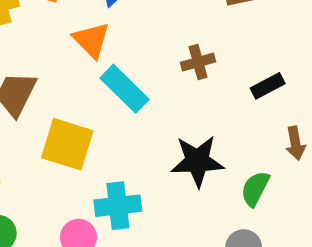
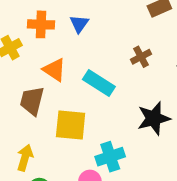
orange triangle: (91, 40) -> (54, 70), moved

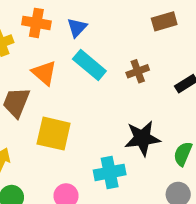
cyan rectangle: (99, 83) -> (89, 65), moved
cyan cross: (110, 157) -> (110, 172), moved

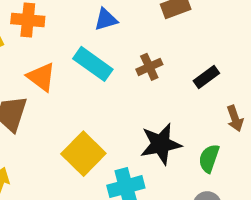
blue triangle: (77, 28) -> (106, 19), moved, turned 35
yellow square: (54, 134) -> (83, 154), moved, turned 36

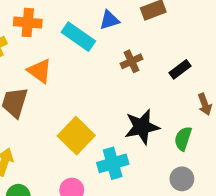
blue triangle: (106, 19) -> (109, 20), moved
cyan rectangle: (93, 64) -> (78, 37), moved

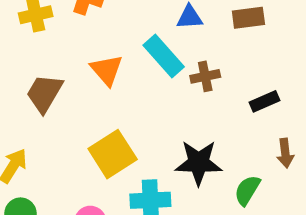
cyan rectangle: (78, 37) -> (164, 56), moved
orange triangle: (40, 71) -> (107, 70), moved

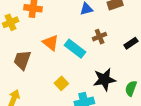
cyan rectangle: (164, 56) -> (75, 49), moved
yellow square: (113, 154) -> (61, 83), size x0.6

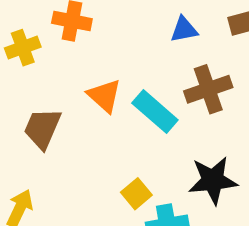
brown cross: (100, 37) -> (208, 89), size x1.5
yellow square: (61, 83) -> (136, 194), moved

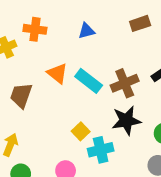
blue triangle: (184, 29) -> (86, 31), moved
brown cross: (208, 89) -> (125, 83), moved

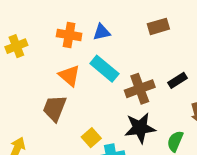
orange cross: (35, 29) -> (69, 35), moved
cyan rectangle: (89, 81) -> (104, 69), moved
brown trapezoid: (21, 95) -> (55, 108), moved

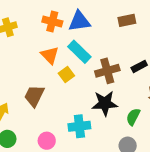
blue triangle: (102, 32) -> (79, 21), size x1.5
brown trapezoid: (55, 108) -> (34, 96), moved
yellow square: (91, 138) -> (66, 74), moved

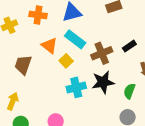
orange cross: (52, 22) -> (38, 15), moved
brown trapezoid: (34, 96) -> (23, 65), moved
cyan cross: (79, 126) -> (76, 87), moved

